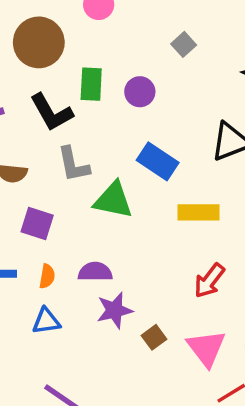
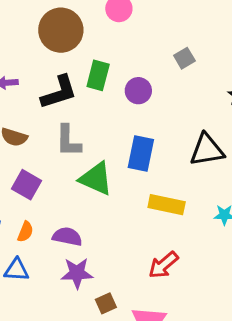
black L-shape: (51, 112) -> (59, 92), turned -90
blue rectangle: (158, 161) -> (141, 153), turned 56

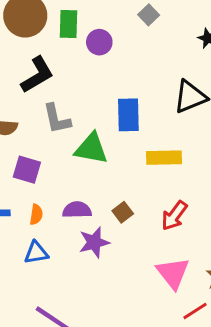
green rectangle: (98, 75) -> (69, 24), moved
purple circle: (138, 91) -> (99, 42), moved
brown square: (106, 303) -> (123, 212), moved

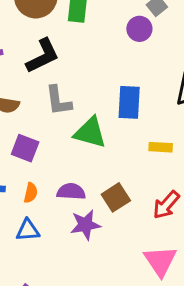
purple circle: (99, 42) -> (139, 29), moved
yellow rectangle: (164, 158) -> (161, 147), size x0.7
brown square: (123, 212) -> (116, 197), size x1.4

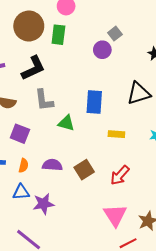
green triangle: (90, 132) -> (66, 123), size x0.7
purple star: (85, 225) -> (43, 204), moved

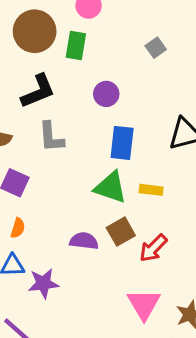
purple circle: (102, 50) -> (106, 94), moved
green triangle: (66, 123) -> (111, 187), moved, size x1.4
purple semicircle: (52, 165) -> (84, 241), moved
brown square: (84, 170) -> (121, 232), moved

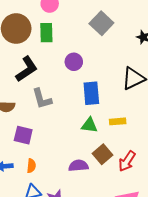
gray square: (156, 48) -> (101, 23), size x1.6
green triangle: (111, 187) -> (89, 125), size x0.7

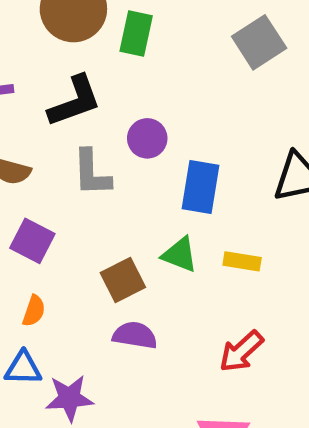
purple circle: (74, 62) -> (147, 138), moved
brown square: (103, 154) -> (123, 280), moved

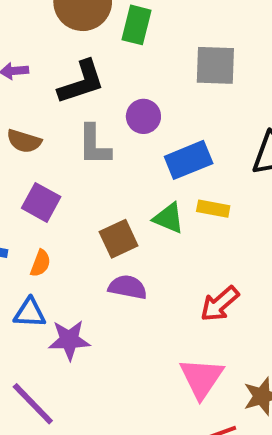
gray square: (259, 42) -> (215, 65), moved, turned 33
blue rectangle: (201, 187) -> (189, 160), turned 57
yellow rectangle: (242, 261) -> (213, 209), moved

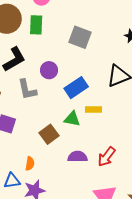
gray square: (215, 65) -> (80, 37), turned 30
orange semicircle: (41, 263) -> (30, 164), moved
purple semicircle: (128, 287) -> (77, 157), moved

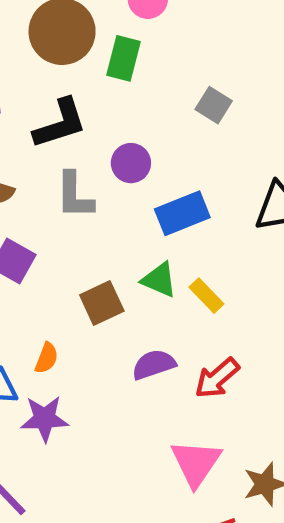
gray square: (80, 37) -> (214, 105), size x0.7
yellow rectangle: (94, 109) -> (206, 296), moved, turned 35
purple semicircle: (77, 157) -> (154, 365), turned -30

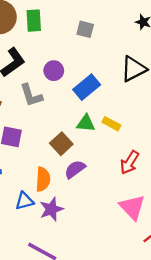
orange semicircle: (47, 358) -> (43, 179), size x1.5
purple semicircle: (154, 365) -> (75, 169), moved

